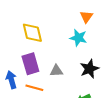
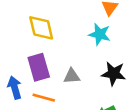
black star: (89, 69) -> (114, 74), turned 30

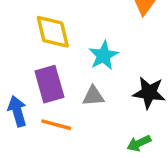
cyan star: (100, 34) -> (103, 55), moved, turned 30

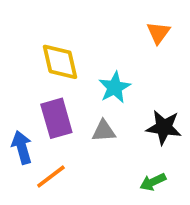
orange line: (56, 125) -> (51, 176), moved, turned -52

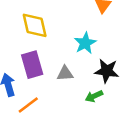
cyan star: (115, 87) -> (85, 43), moved
green arrow: (153, 182) -> (94, 96), moved

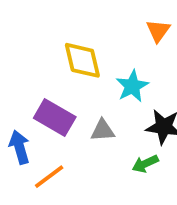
yellow diamond: (35, 25) -> (82, 60), moved
purple rectangle: (32, 65) -> (55, 118), turned -44

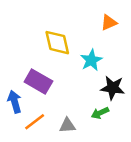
orange triangle: (158, 31) -> (109, 22), turned 30
gray triangle: (103, 130) -> (67, 126), moved

